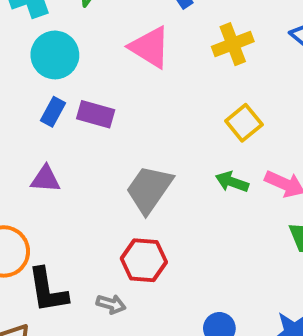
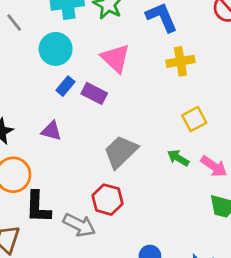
yellow cross: (233, 44) -> (180, 61), moved
pink triangle: (150, 47) -> (115, 58), moved
cyan circle: (55, 55) -> (56, 49), moved
gray arrow: (111, 304) -> (79, 225), size x1.6

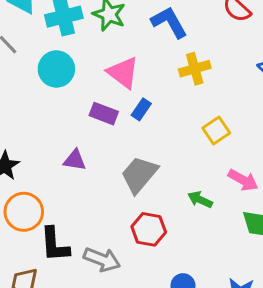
blue rectangle: (65, 86) -> (141, 109), moved
purple triangle: (51, 131) -> (75, 160), moved
green arrow: (178, 158) -> (200, 200), moved
red hexagon: (108, 200) -> (149, 229), moved

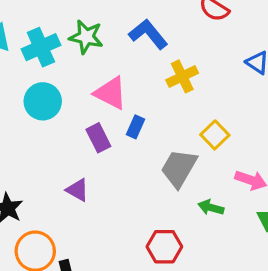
purple rectangle: (104, 114) -> (98, 138), turned 52
purple triangle: (75, 160) -> (77, 190), turned 30
gray trapezoid: (139, 175) -> (179, 168), moved

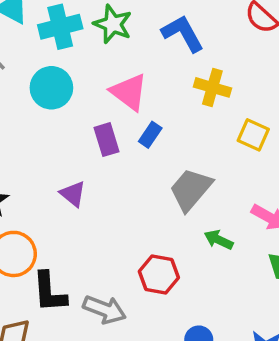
yellow cross: (182, 76) -> (212, 87), turned 32
yellow square: (215, 135) -> (253, 135), moved, turned -32

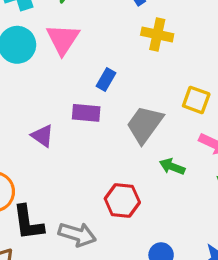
pink triangle: (129, 92) -> (63, 39), moved, turned 30
yellow square: (253, 135) -> (196, 100), moved
purple rectangle: (106, 140) -> (86, 113), moved, turned -64

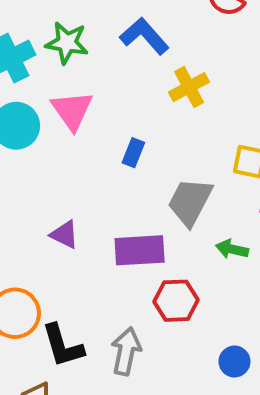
yellow cross: (157, 34) -> (189, 87), turned -32
purple rectangle: (86, 113) -> (140, 250), moved, size x1.4
gray arrow: (77, 234) -> (126, 351), turned -87

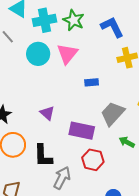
blue rectangle: (133, 153) -> (92, 82), turned 48
black L-shape: (63, 346) -> (43, 156), moved

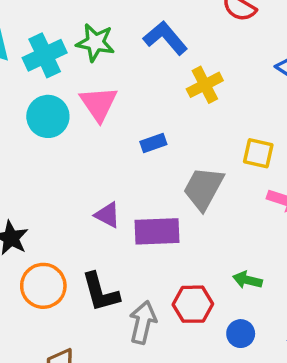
purple triangle: (47, 113) -> (107, 215), moved
green arrow: (127, 142) -> (247, 280), moved
red hexagon: (93, 160) -> (193, 304), moved

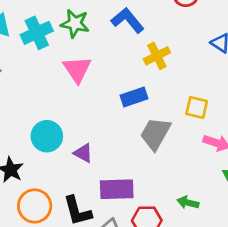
cyan circle: (48, 116) -> (47, 136), moved
blue rectangle: (153, 143) -> (134, 97), moved, size x1.4
purple rectangle: (157, 231) -> (117, 189), moved

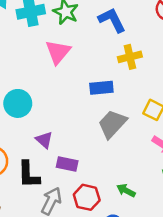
purple triangle: (83, 153) -> (44, 140), moved
purple rectangle: (117, 189) -> (67, 164), size x0.7

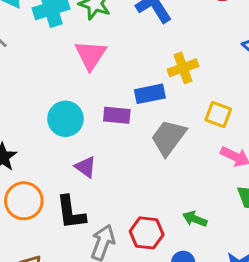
yellow cross: (130, 57) -> (183, 68), moved
cyan circle: (18, 103) -> (65, 119), moved
purple rectangle: (67, 164) -> (117, 115), moved

